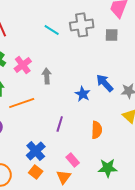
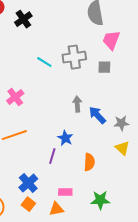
gray arrow: (47, 76) -> (77, 104), moved
blue star: (83, 94) -> (65, 138), moved
pink rectangle: (73, 160) -> (65, 192), turned -48
orange triangle: (64, 177) -> (56, 209), turned 42

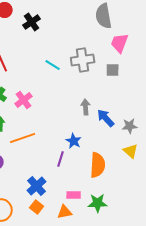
orange semicircle: (89, 162) -> (98, 165), size x1.4
green star: (100, 200) -> (98, 203), moved

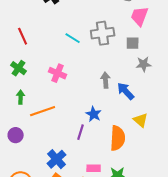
pink cross: (24, 100) -> (58, 73), moved, turned -30
gray star: (130, 126) -> (144, 64), moved
yellow triangle: (131, 151) -> (141, 120), moved

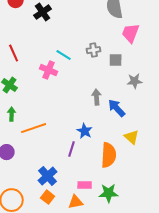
gray cross: (103, 33) -> (94, 50), size x0.6
gray square: (133, 43) -> (116, 60), moved
pink cross: (58, 73) -> (49, 70), moved

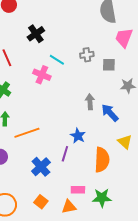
black cross: (43, 12) -> (36, 34), moved
blue cross: (48, 176) -> (41, 167), moved

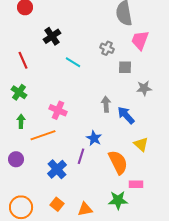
gray cross: (87, 55) -> (107, 48), moved, turned 32
pink cross: (42, 75) -> (58, 110), moved
orange semicircle: (102, 160) -> (118, 162), turned -30
pink rectangle: (78, 190) -> (136, 184), moved

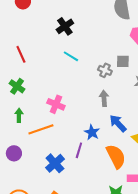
black cross: (52, 36) -> (65, 26), moved
gray cross: (107, 48) -> (105, 70), moved
blue arrow: (126, 115) -> (118, 123), moved

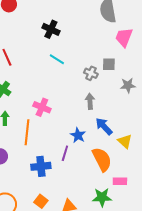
black cross: (65, 26) -> (51, 29), turned -30
orange line: (41, 129) -> (27, 132), turned -65
blue cross: (55, 163) -> (41, 166), turned 36

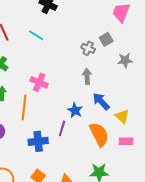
cyan line: (57, 59) -> (36, 35), moved
gray square: (109, 64) -> (106, 39), turned -32
pink rectangle: (120, 181) -> (126, 141), moved

